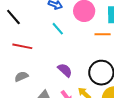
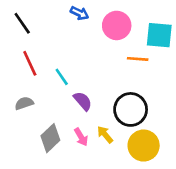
cyan line: (58, 29) -> (62, 77), moved
red line: (22, 46) -> (30, 63), turned 48

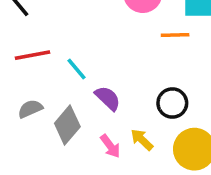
red line: (30, 63) -> (32, 55), turned -70
black circle: (131, 109) -> (172, 103), size x0.7
gray diamond: (50, 138) -> (67, 125), moved

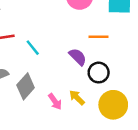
orange line: (175, 35) -> (98, 37), moved
purple semicircle: (108, 98) -> (78, 57), moved

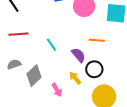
cyan line: (33, 48) -> (51, 45), moved
yellow arrow: (77, 98) -> (75, 78), moved

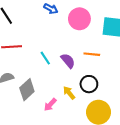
purple semicircle: (78, 55) -> (68, 61), moved
pink arrow: (57, 90) -> (50, 105), turned 72

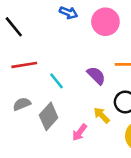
cyan line: (45, 58) -> (56, 81), moved

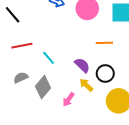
purple semicircle: (96, 76) -> (82, 65), moved

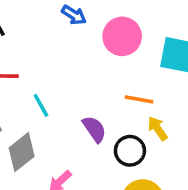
yellow arrow: (86, 85) -> (158, 128), moved

